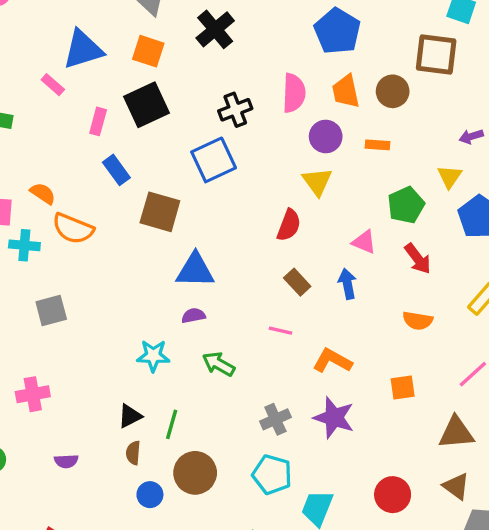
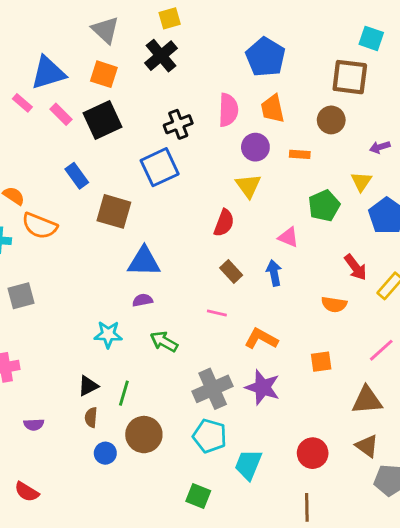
brown circle: (393, 91) -> (331, 120), moved
pink rectangle: (98, 121) -> (61, 114), moved, turned -60
red arrow: (418, 259) -> (356, 267), moved
gray cross: (275, 419) -> (213, 389), size x1.5

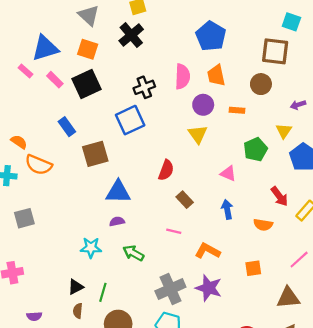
brown square: (114, 211) -> (95, 154), turned -32
red semicircle: (224, 223) -> (166, 170), moved
blue arrow: (274, 273) -> (227, 209), moved

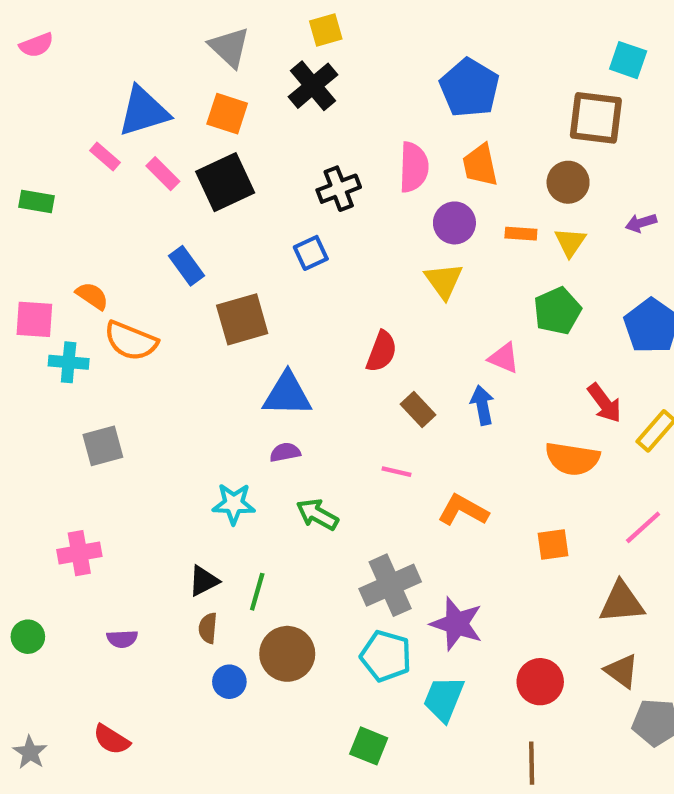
blue square: (130, 120) -> (311, 253), size x0.6
yellow triangle: (284, 131) -> (570, 242), moved
blue arrow: (227, 209) -> (482, 405), moved
orange semicircle: (263, 225) -> (572, 459), size x1.4
purple star: (209, 288) -> (457, 624), moved

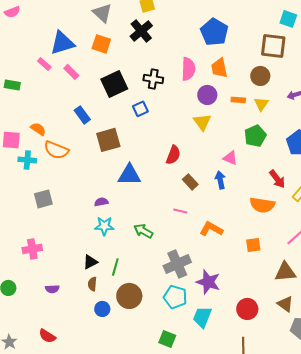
black square: (225, 182) -> (114, 84), moved
black cross: (339, 189) -> (153, 79), turned 30
purple semicircle: (285, 452) -> (101, 202), moved

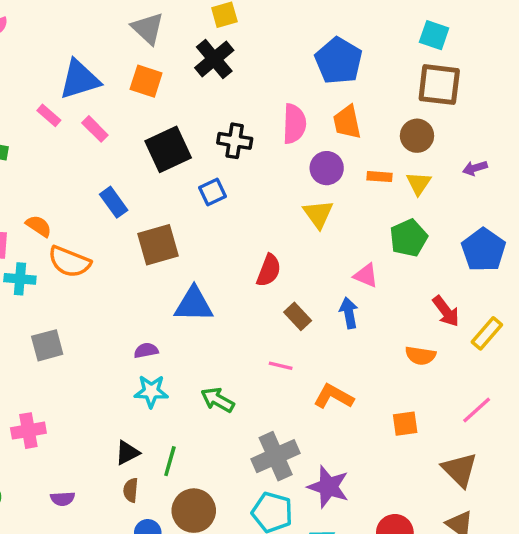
cyan square: (288, 19) -> (434, 35), moved
orange semicircle: (262, 205) -> (420, 356), size x0.7
brown triangle: (285, 272) -> (460, 470), turned 50

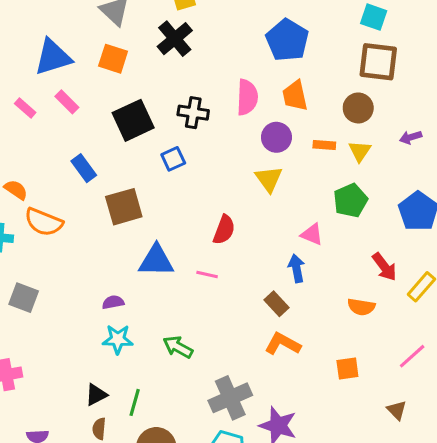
pink rectangle: (49, 115) -> (25, 108), moved
brown rectangle: (298, 316) -> (276, 304), moved
gray square: (47, 345) -> (24, 298), turned 36
pink line: (281, 366) -> (207, 274), moved
brown triangle: (460, 470) -> (397, 410), size x0.6

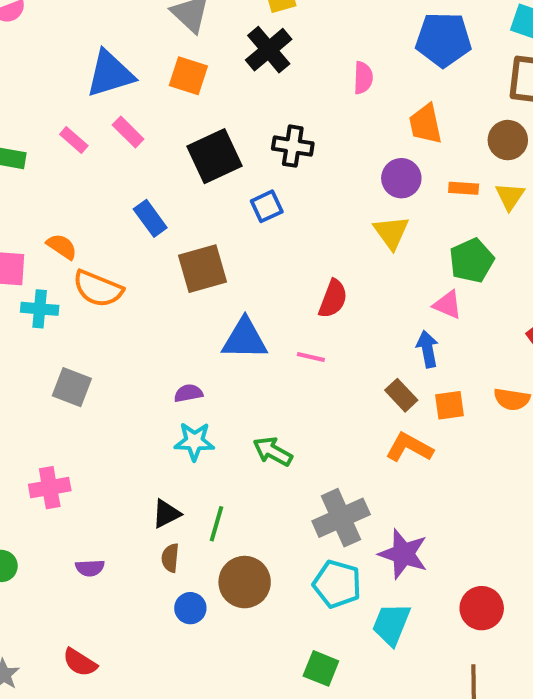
blue pentagon: (287, 40) -> (444, 40), moved, turned -30
pink semicircle: (247, 97) -> (363, 78), moved, size x0.7
green pentagon: (350, 200) -> (472, 261), moved
orange square: (347, 369) -> (450, 405), moved

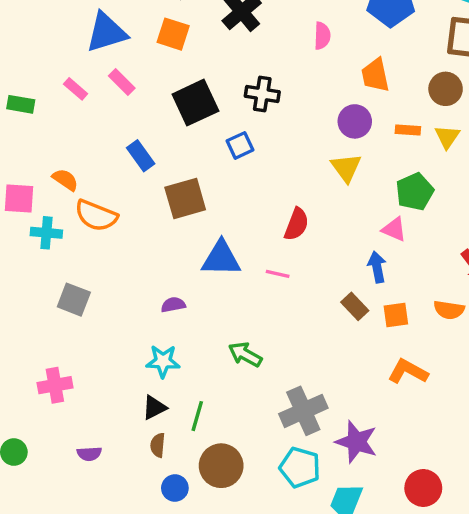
cyan star: (194, 441) -> (163, 361), moved
orange L-shape: (409, 447) -> (408, 372), moved

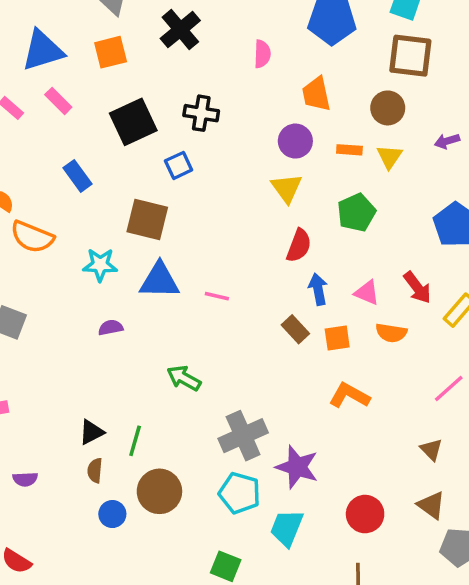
orange square: (173, 34) -> (111, 52), turned -32
brown square: (185, 199) -> (147, 219), moved, turned 30
red semicircle: (297, 224) -> (299, 246), moved
pink triangle: (394, 229) -> (367, 293), moved
cyan star: (163, 361) -> (100, 265), moved

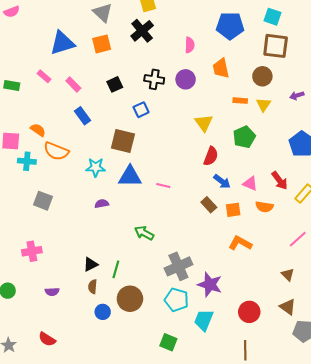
pink rectangle: (58, 101) -> (73, 84), moved
black square: (133, 122) -> (115, 84), size x0.6
purple circle: (295, 141) -> (186, 79), moved
blue arrow: (318, 289) -> (222, 181), turned 138

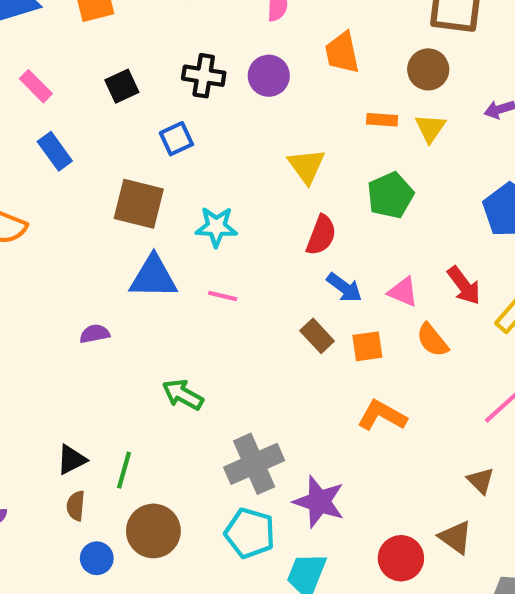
cyan star: (96, 167) -> (216, 227), moved
orange semicircle: (264, 207) -> (432, 340), turned 42
brown triangle: (288, 307) -> (455, 537), moved

